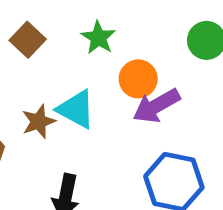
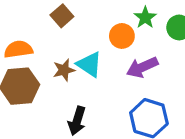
green star: (98, 38) -> (145, 18), moved
orange circle: (138, 79) -> (122, 36), moved

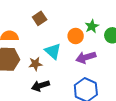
brown star: (64, 70) -> (35, 64), moved
black arrow: (77, 121) -> (40, 86), turned 48

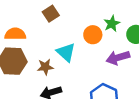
purple arrow: (86, 57) -> (118, 58), moved

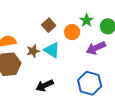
brown square: (51, 14) -> (49, 25), moved
brown star: (45, 67) -> (33, 51), moved

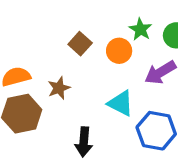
cyan triangle: (52, 50) -> (121, 103), moved
black arrow: (45, 85) -> (84, 142), turned -54

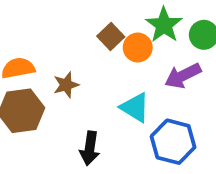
green star: (140, 29) -> (164, 25), size x1.4
brown square: (80, 44) -> (111, 37), moved

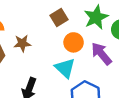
orange circle: (138, 48) -> (74, 42), moved
purple arrow: (183, 76) -> (101, 54), turned 65

